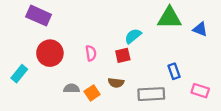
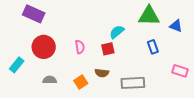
blue rectangle: (174, 71) -> (153, 47), moved
gray semicircle: (72, 88) -> (50, 80), moved
pink rectangle: (200, 91) -> (180, 71), moved

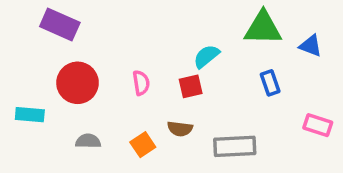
cyan rectangle: (17, 65) -> (30, 115), turned 56

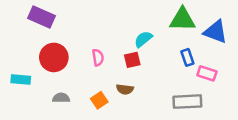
blue triangle: (311, 46) -> (216, 32), size x1.5
pink rectangle: (318, 125) -> (207, 73), moved
gray rectangle: (235, 146) -> (187, 102), moved

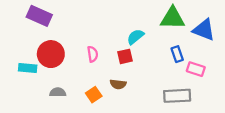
cyan rectangle: (21, 79) -> (28, 68), moved

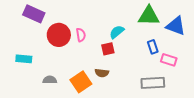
red circle: (51, 54) -> (59, 35), moved
pink semicircle: (93, 54) -> (81, 35), moved
orange square: (94, 95) -> (81, 82), size x1.5

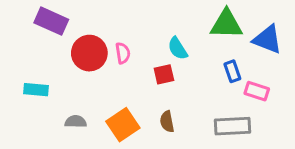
cyan semicircle: (117, 32) -> (178, 48), turned -84
brown semicircle: (102, 73) -> (167, 122), moved, turned 72

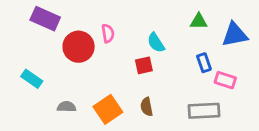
green triangle: (226, 24) -> (199, 21), size x0.6
blue triangle: (267, 39) -> (235, 35), turned -32
pink semicircle: (123, 53) -> (108, 33), moved
cyan rectangle: (36, 90) -> (32, 79), turned 30

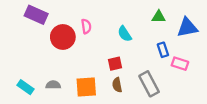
red square: (144, 65) -> (115, 64), moved
cyan rectangle: (32, 79) -> (26, 87), moved
orange square: (108, 109) -> (86, 87), turned 30
gray rectangle: (204, 111) -> (149, 84), moved, turned 65

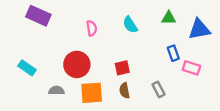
cyan semicircle: (125, 34) -> (130, 25), moved
red circle: (63, 37) -> (77, 64), moved
gray rectangle: (149, 84) -> (159, 89), size x0.6
cyan rectangle: (26, 87) -> (27, 68), moved

